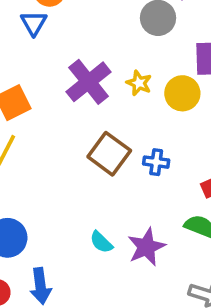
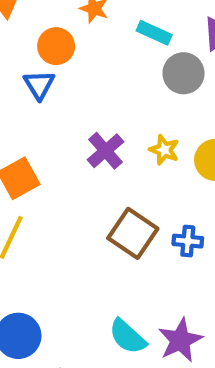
purple cross: (89, 82) -> (106, 151), size x0.7
cyan semicircle: (101, 242) -> (128, 337), size x1.4

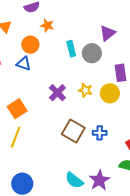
cyan rectangle: (154, 33) -> (71, 49), moved, turned 56
blue triangle: (39, 85) -> (24, 64), turned -35

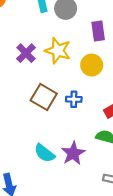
yellow star: (85, 90) -> (58, 51), size x1.6
yellow circle: (110, 93) -> (92, 65), moved

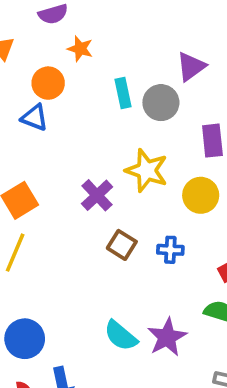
purple cross: (26, 53) -> (97, 195), moved
brown square: (44, 97) -> (122, 245), size x0.7

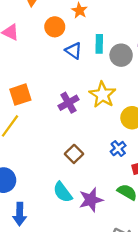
blue triangle: (35, 118) -> (74, 51), moved
brown square: (122, 245) -> (74, 154), moved
blue cross: (170, 250) -> (118, 149), moved, turned 35

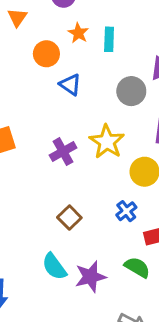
cyan rectangle: (99, 44) -> (109, 39), moved

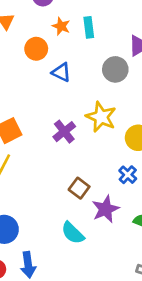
purple star: (90, 277) -> (106, 209), moved

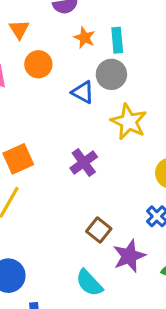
orange circle: (36, 49) -> (38, 64), moved
gray circle: (115, 69) -> (111, 74), moved
yellow star: (101, 117) -> (129, 122), moved

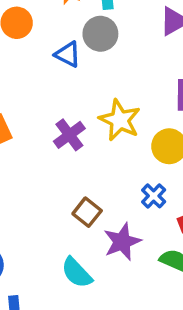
yellow star: (129, 122) -> (120, 120), moved

